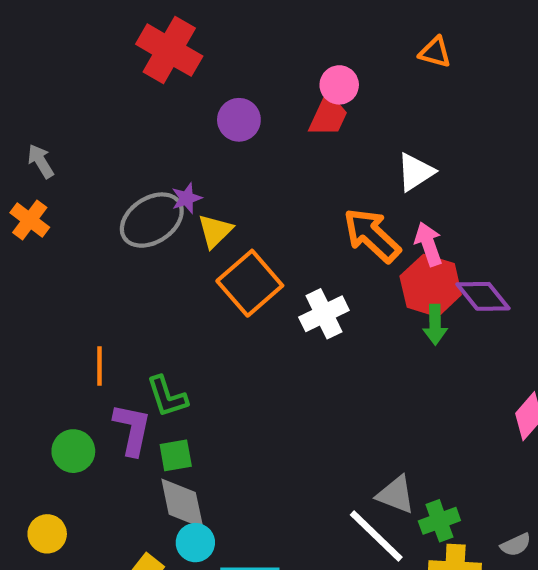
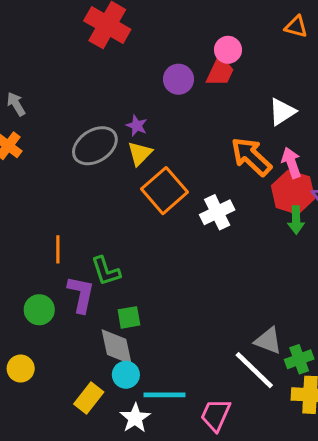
purple circle: (239, 120) -> (178, 79), moved
purple star: (187, 198) -> (137, 126), moved, turned -30
green square: (176, 455) -> (129, 317), moved

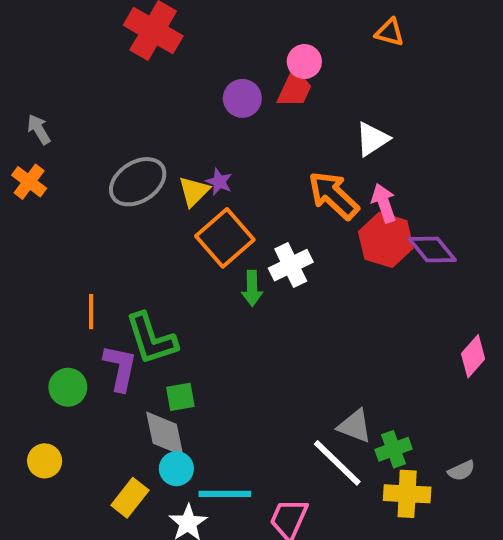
purple star: (137, 126) -> (219, 182), moved
green arrow: (296, 220) -> (252, 288), moved
green L-shape: (106, 271) -> (151, 339), size x1.4

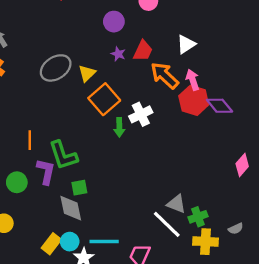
red trapezoid: (295, 89) -> (143, 51), moved
purple star: (219, 182) -> (118, 54), moved
cyan circle: (176, 469) -> (70, 242), moved

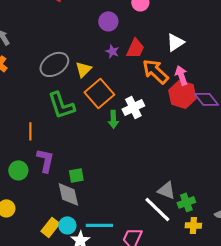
green L-shape: (63, 155) -> (61, 105), moved
yellow cross: (206, 242) -> (193, 225), size x0.7

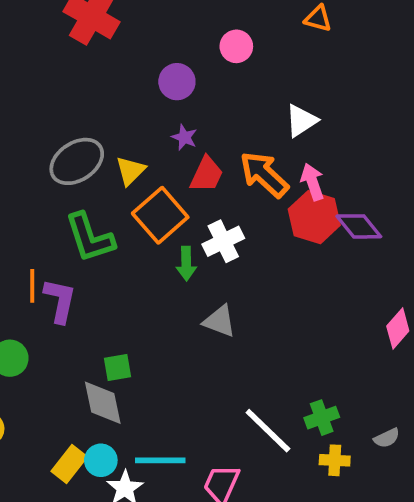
red trapezoid: (135, 48) -> (207, 174), moved
purple L-shape: (45, 160) -> (60, 301), moved
gray triangle: (166, 190) -> (220, 321), moved

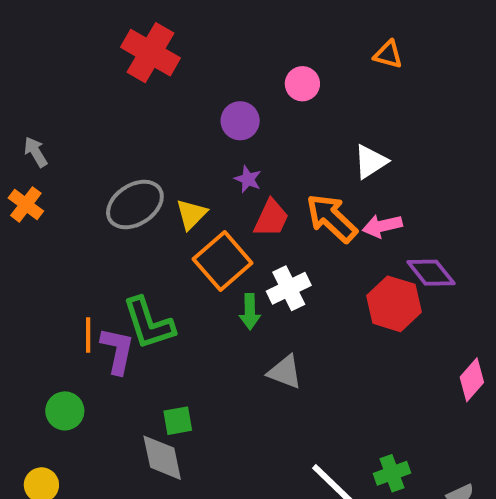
pink arrow: (312, 182) -> (382, 226), turned -84
red hexagon: (314, 217) -> (394, 304), moved
green L-shape: (90, 238) -> (149, 323), moved

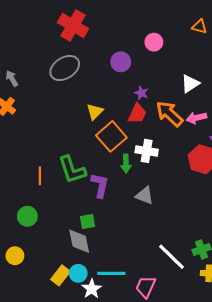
purple star: (248, 179) -> (141, 93), moved
gray ellipse: (135, 204) -> (65, 68), moved
white cross: (289, 288) -> (147, 151), turned 35
purple L-shape: (117, 351) -> (100, 185), moved

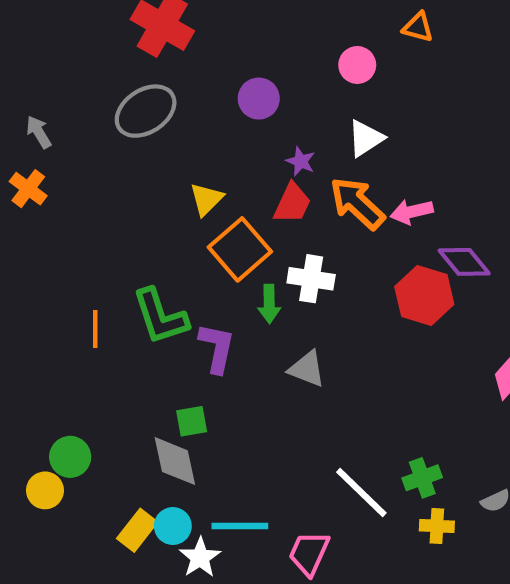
pink circle: (154, 42) -> (357, 65), moved
white triangle: (190, 84) -> (366, 138), moved
green circle: (27, 216) -> (70, 457), moved

